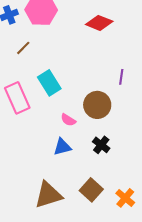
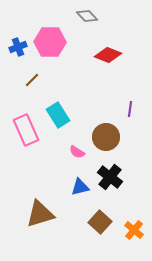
black cross: (101, 145) -> (110, 177), size x1.4
blue triangle: (62, 147) -> (80, 187), moved
brown triangle: (48, 195) -> (40, 214), moved

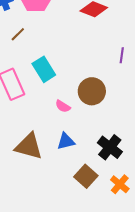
purple line: (130, 109) -> (122, 55), moved
black cross: (110, 177) -> (110, 147), moved
brown triangle: (40, 214) -> (29, 146), moved, turned 32

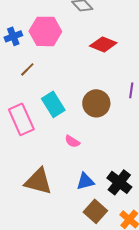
brown circle: (92, 91) -> (96, 103), moved
blue triangle: (66, 141) -> (85, 181), moved

